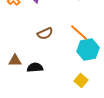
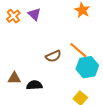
brown semicircle: (45, 34) -> (53, 56), moved

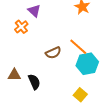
orange cross: (13, 16) -> (21, 27), moved
black semicircle: (34, 85) -> (34, 82), turned 70

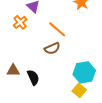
orange line: (78, 47) -> (57, 29), moved
cyan hexagon: (87, 64) -> (84, 72), moved

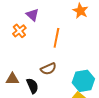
orange line: (57, 29) -> (56, 38), turned 60
brown semicircle: (52, 48) -> (48, 69), moved

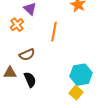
brown semicircle: (48, 69) -> (27, 55), moved

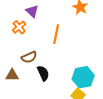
black semicircle: (30, 80) -> (43, 73), moved

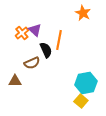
purple triangle: (32, 11) -> (35, 30), moved
black semicircle: (43, 73) -> (46, 50), moved

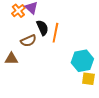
orange line: (59, 40) -> (55, 33), moved
yellow square: (81, 101) -> (88, 79), moved, turned -32

